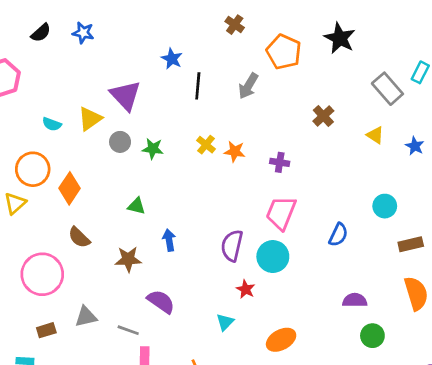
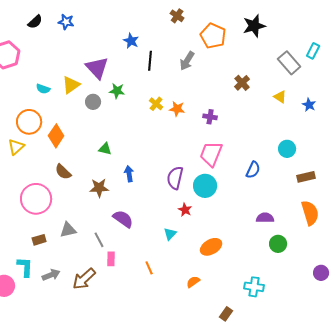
black star: (340, 38) -> (254, 26), turned 30
green star: (153, 149) -> (117, 91), moved
gray line: (128, 330) -> (99, 240), turned 42

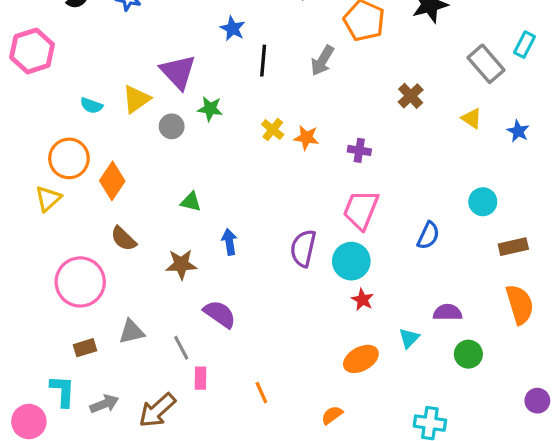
red star: (185, 210) -> (363, 300), moved
cyan triangle: (170, 234) -> (409, 338), moved

